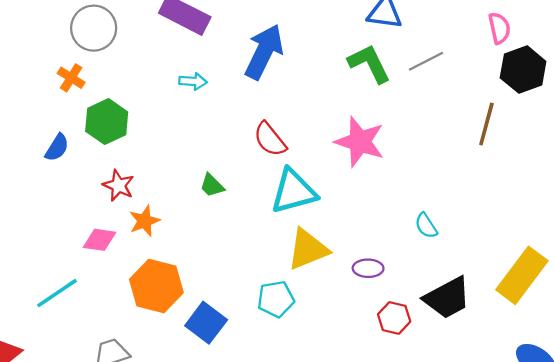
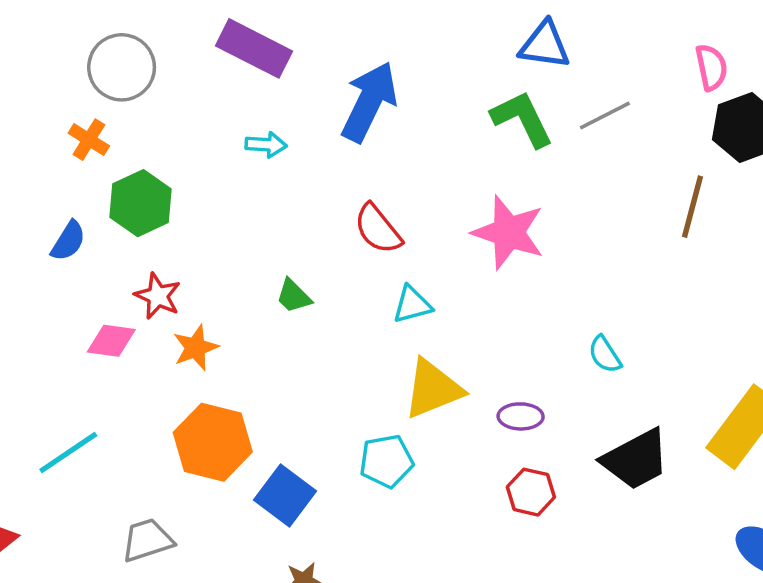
cyan triangle: (294, 191) -> (412, 305), size x0.6
pink diamond: (100, 240) -> (111, 341), moved
red hexagon: (394, 318) -> (531, 492), moved

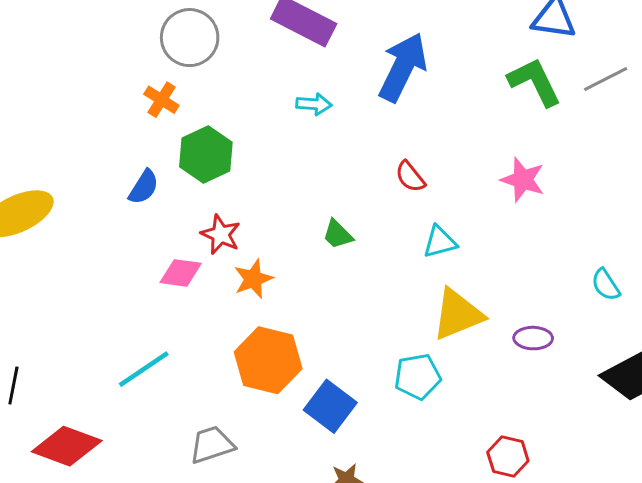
red semicircle: (378, 229) -> (410, 177), size x0.7
pink star: (509, 232) -> (523, 180), size x0.7
red hexagon: (531, 492) -> (508, 457), moved

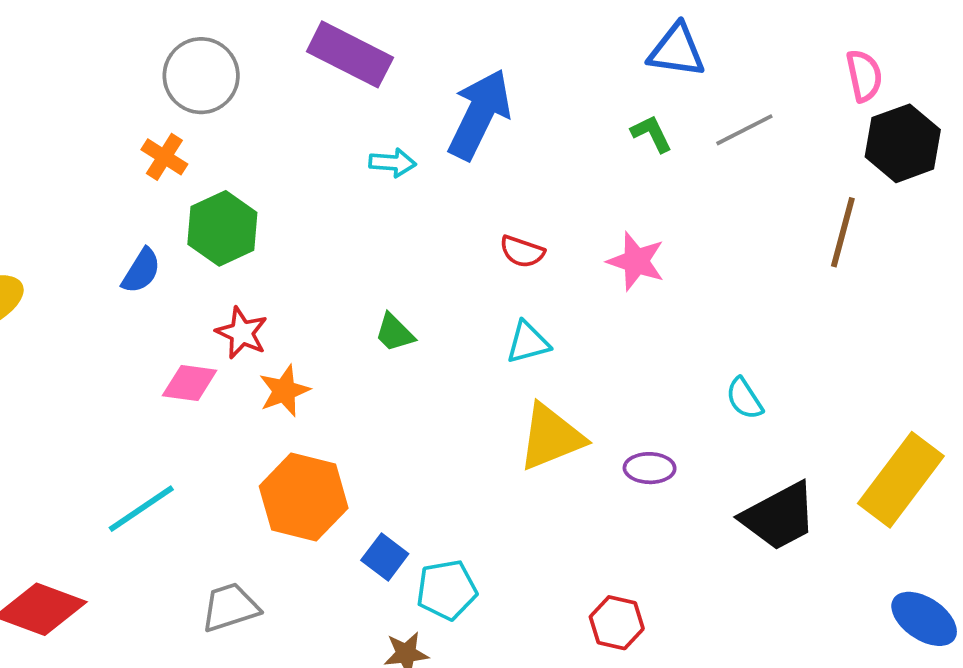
green L-shape: (535, 82) -> (652, 134), size x0.6
cyan arrow: (314, 104) -> (393, 163), moved
red semicircle: (410, 177) -> (522, 252), moved, turned -32
cyan pentagon: (418, 377) -> (447, 590), moved
blue square: (330, 406) -> (385, 557), size x0.7

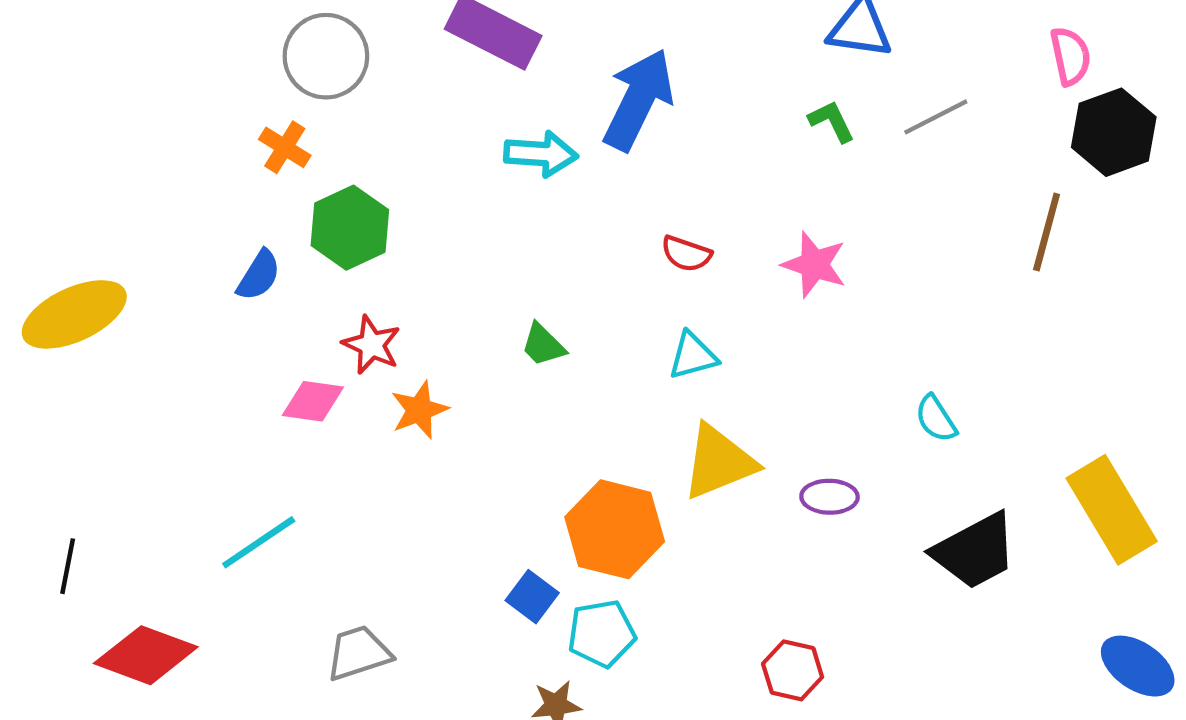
cyan arrow: (393, 163) -> (541, 154), size x1.4
yellow rectangle: (901, 480) -> (1112, 510), turned -68
orange hexagon: (304, 497) -> (615, 529), moved

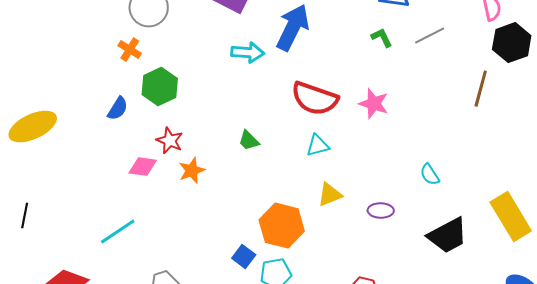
red semicircle: (686, 254) -> (315, 99), size x2.0
yellow triangle: (719, 462) -> (330, 195), size x0.7
black line: (68, 566) -> (25, 216), moved

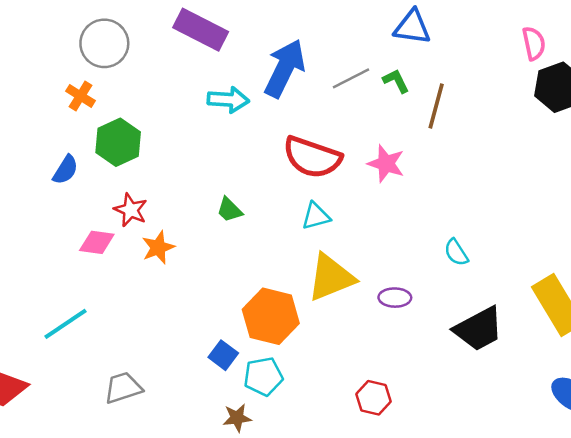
gray line: (430, 36) -> (351, 78), moved
brown line: (481, 89) -> (436, 106), moved
yellow triangle: (330, 195) -> (331, 278), size x1.6

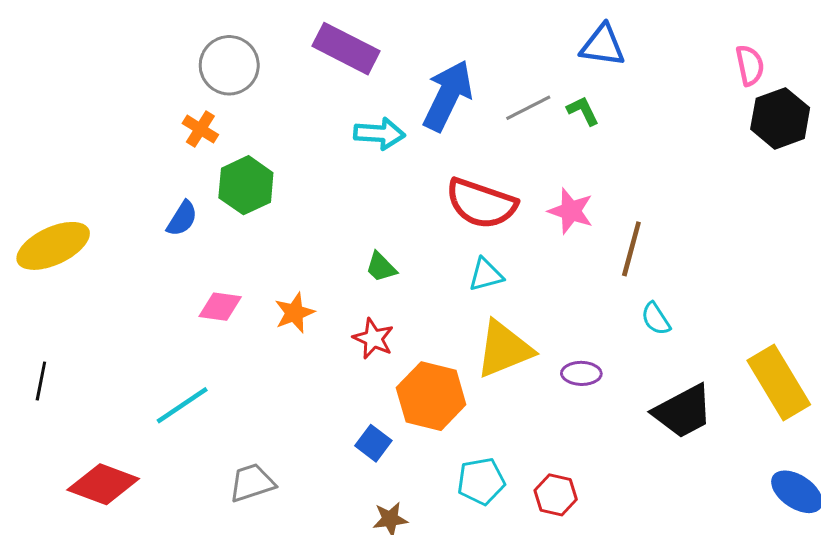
brown line: (436, 106) -> (631, 249), moved
red star: (131, 210) -> (373, 338), moved
cyan pentagon: (263, 376) -> (481, 481), moved

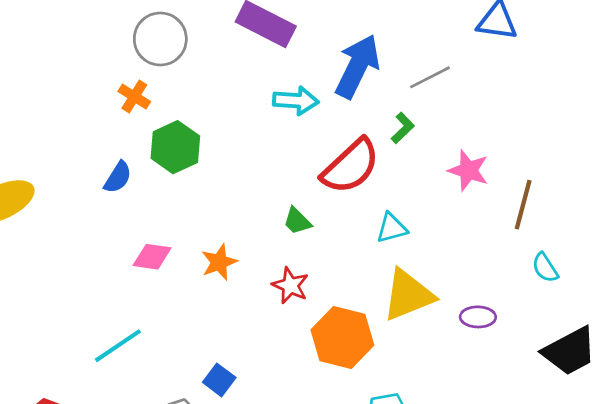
green L-shape: (583, 111) -> (403, 128), moved, turned 72
red semicircle: (481, 203) -> (351, 166), moved, turned -62
blue square: (373, 443) -> (219, 380), moved

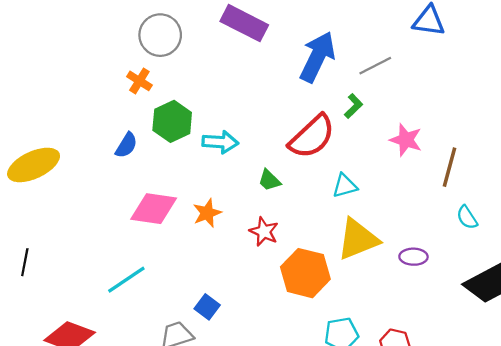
cyan arrow: (296, 101) -> (220, 142), moved
pink diamond: (152, 257) -> (154, 209), size x1.5

